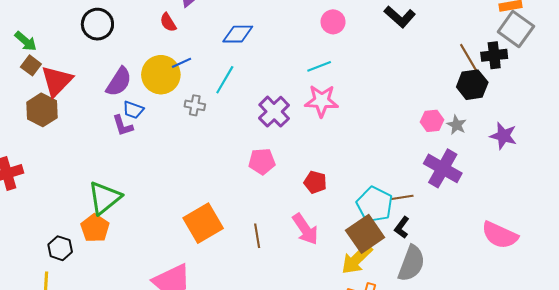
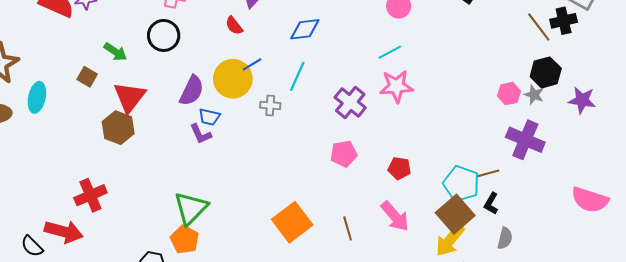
green arrow: (26, 41) -> (115, 52), moved
brown square: (31, 65) -> (87, 77), moved
black hexagon: (472, 85) -> (546, 72), moved
gray semicircle: (411, 263) -> (505, 238), size x0.6

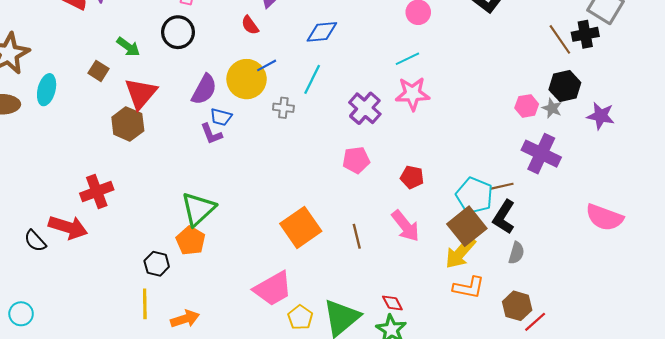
black L-shape: (491, 203) -> (504, 217), size x1.5

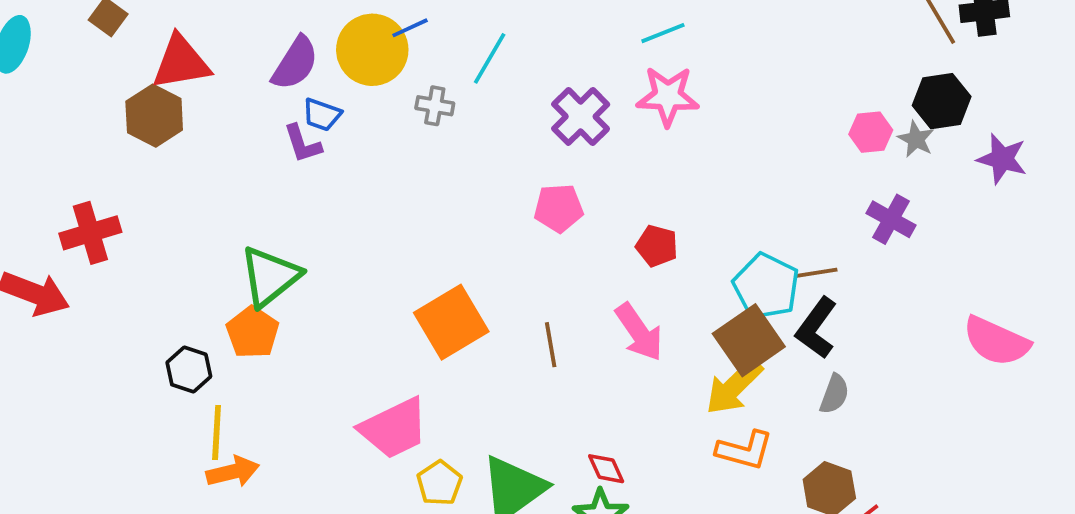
red triangle: (141, 93) -> (181, 62), turned 36
purple cross: (541, 154) -> (891, 219), size x0.7
yellow line: (145, 304) -> (217, 432), moved

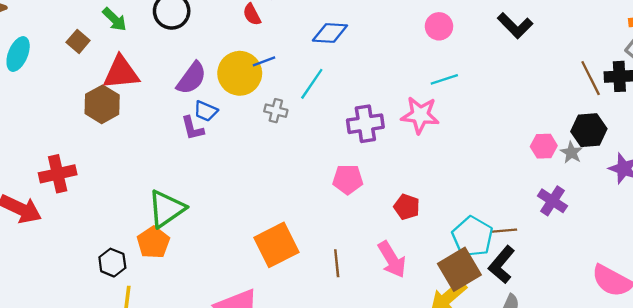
cyan line: (663, 33) -> (444, 79), moved
purple cross: (581, 116) -> (365, 124), turned 32

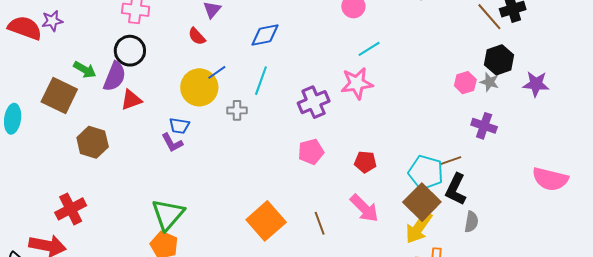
brown square: (78, 41) -> (59, 96), size x1.8
red triangle: (121, 73) -> (131, 100), moved, size x0.7
purple semicircle: (192, 78) -> (115, 76), moved

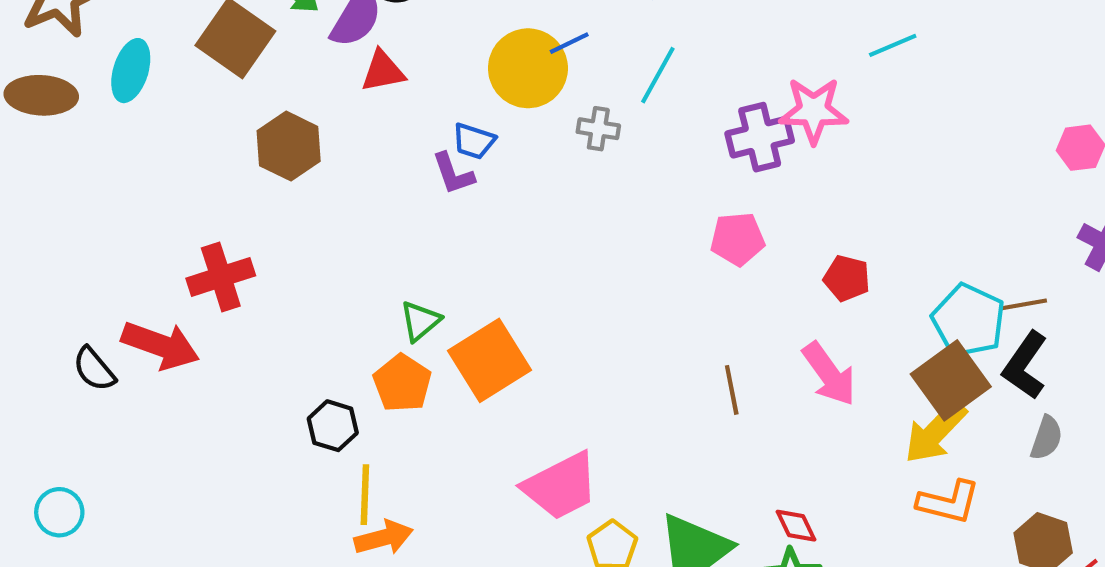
pink star: (357, 83) -> (814, 111), moved
green triangle: (168, 215) -> (420, 321), size x0.6
orange square: (266, 221) -> (490, 360), moved

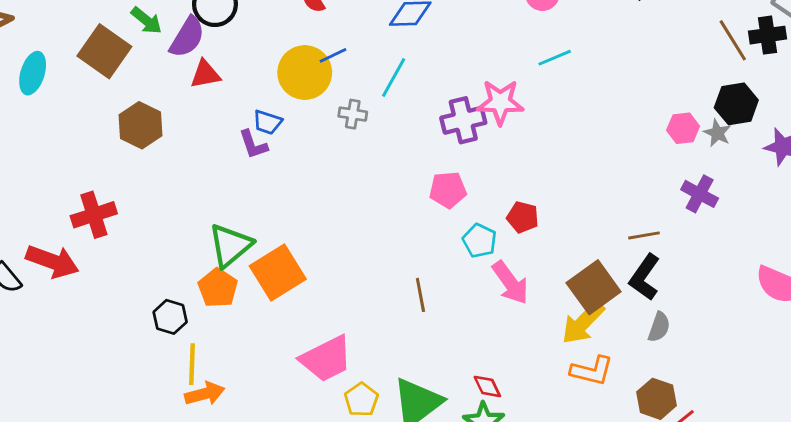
cyan pentagon: (969, 320) -> (480, 241), moved, size x0.7
green triangle: (420, 321) -> (230, 245), size x1.6
brown line: (732, 390) -> (420, 295), moved

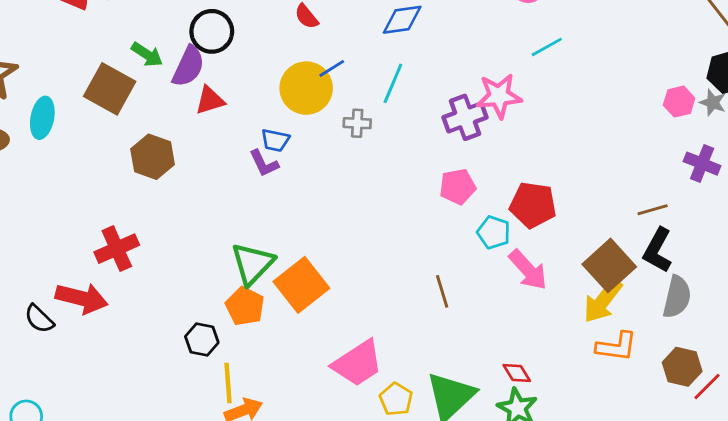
red pentagon: (523, 217) -> (533, 205), size x1.5
gray semicircle: (659, 327) -> (677, 297), size x1.4

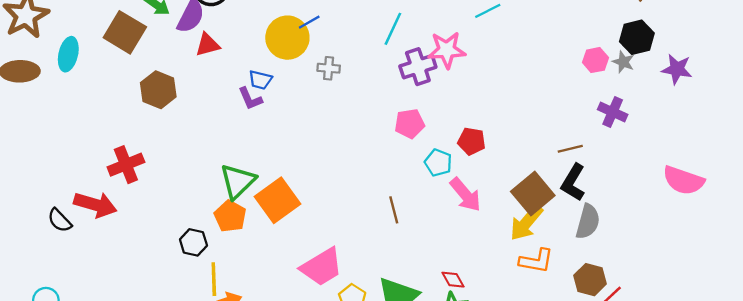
cyan line: (393, 83) -> (393, 29), moved
red pentagon: (533, 205) -> (471, 141), size x0.7

